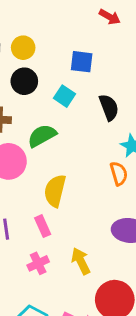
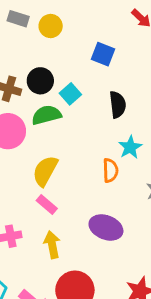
black circle: (24, 81) -> (40, 81), moved
cyan square: (65, 96) -> (70, 94), moved
pink rectangle: (43, 226) -> (47, 205), moved, turned -40

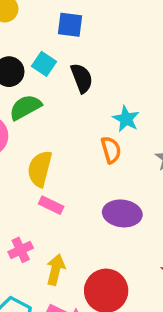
cyan square: (70, 94) -> (44, 64), moved
black semicircle: (118, 105) -> (82, 78), moved
yellow arrow: (52, 245) -> (56, 270), moved, turned 40

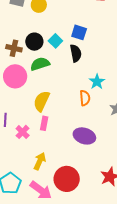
blue square: (70, 25) -> (79, 32), moved
pink rectangle: (51, 205) -> (44, 123), turned 64
pink cross: (21, 250) -> (23, 132), moved, turned -32

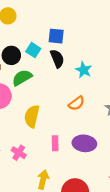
cyan star: (97, 82) -> (84, 70), moved
orange semicircle: (85, 98) -> (77, 103), turned 70
pink rectangle: (44, 123) -> (55, 143), moved

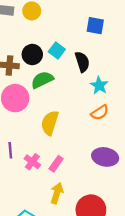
blue square: (56, 36) -> (95, 26), moved
cyan star: (84, 70) -> (99, 85), moved
pink rectangle: (55, 143) -> (56, 164), moved, turned 32

